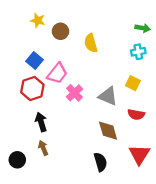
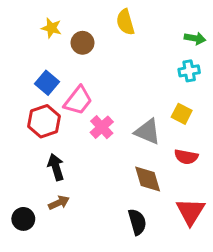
yellow semicircle: (91, 43) -> (125, 22), moved
brown arrow: (43, 148) -> (59, 203), turned 88

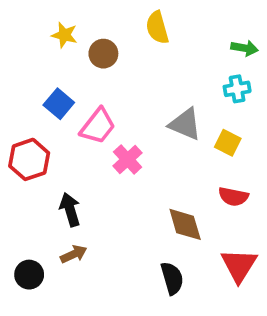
red hexagon: (44, 121) -> (29, 159), moved
gray triangle: (148, 132) -> (185, 124), moved

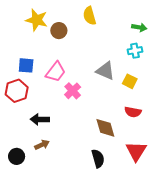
yellow star: (64, 35) -> (37, 20), size x1.5
blue square: (59, 104) -> (26, 65), moved, turned -35
black arrow: (70, 210) -> (40, 119), turned -72

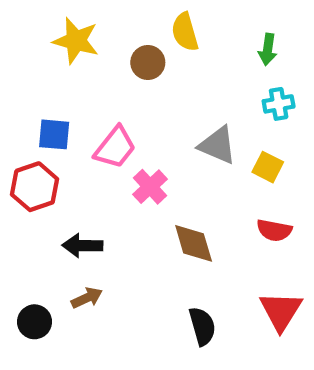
green arrow: (139, 27) -> (268, 49), moved, turned 88
brown circle: (59, 31) -> (148, 62), moved
brown diamond: (105, 128) -> (194, 243), moved

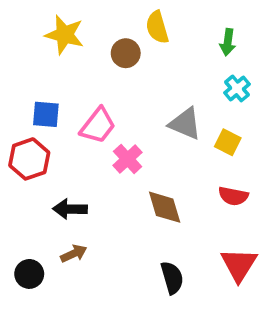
cyan cross: (279, 104) -> (237, 88), turned -30

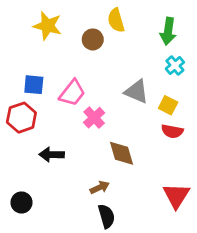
green arrow: (228, 42) -> (168, 31), size x1.4
red semicircle: (233, 196) -> (172, 131), moved
brown arrow: (74, 254) -> (100, 187), moved
black semicircle: (172, 278) -> (106, 216), moved

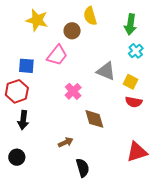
pink trapezoid: (72, 93) -> (57, 55), moved
black arrow: (52, 155) -> (23, 120), moved, turned -84
brown arrow: (100, 187) -> (66, 142), moved
red triangle: (176, 196) -> (137, 152), turned 40

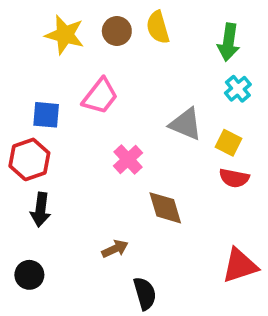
brown circle: (72, 31) -> (117, 31), moved

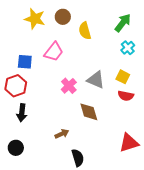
yellow semicircle: (158, 27) -> (85, 31), moved
green arrow: (229, 42) -> (123, 23), turned -150
gray triangle: (186, 124) -> (96, 80), moved

